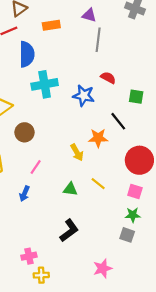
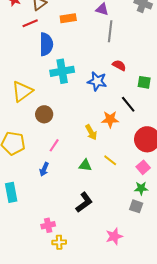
pink square: (135, 191) -> (143, 167), turned 32

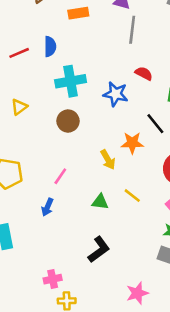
red line: (30, 23) -> (19, 53), moved
blue semicircle: (46, 44) -> (50, 47), size x0.7
yellow triangle: (22, 91) -> (19, 107), size x0.6
brown circle: (44, 114) -> (68, 121), moved

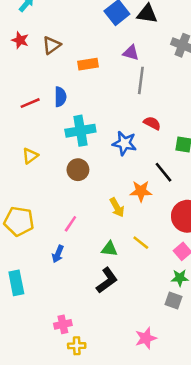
black L-shape: (99, 249) -> (107, 280), moved

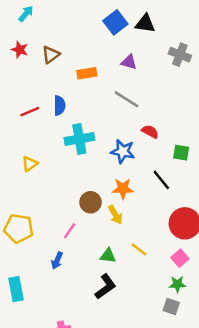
gray line: (141, 80) -> (127, 99), moved, turned -65
brown circle: (78, 170) -> (91, 202), moved
orange star: (141, 191) -> (123, 189), moved

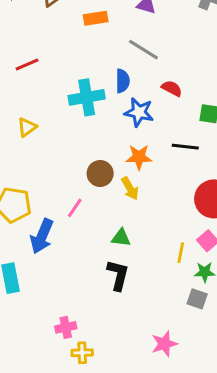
blue semicircle: (60, 105) -> (123, 81), moved
black line: (161, 180) -> (185, 147), turned -45
yellow line: (139, 249) -> (181, 253), moved, turned 63
blue arrow: (57, 261) -> (42, 236), moved, size x1.6
black L-shape: (105, 287) -> (118, 275), turned -40

